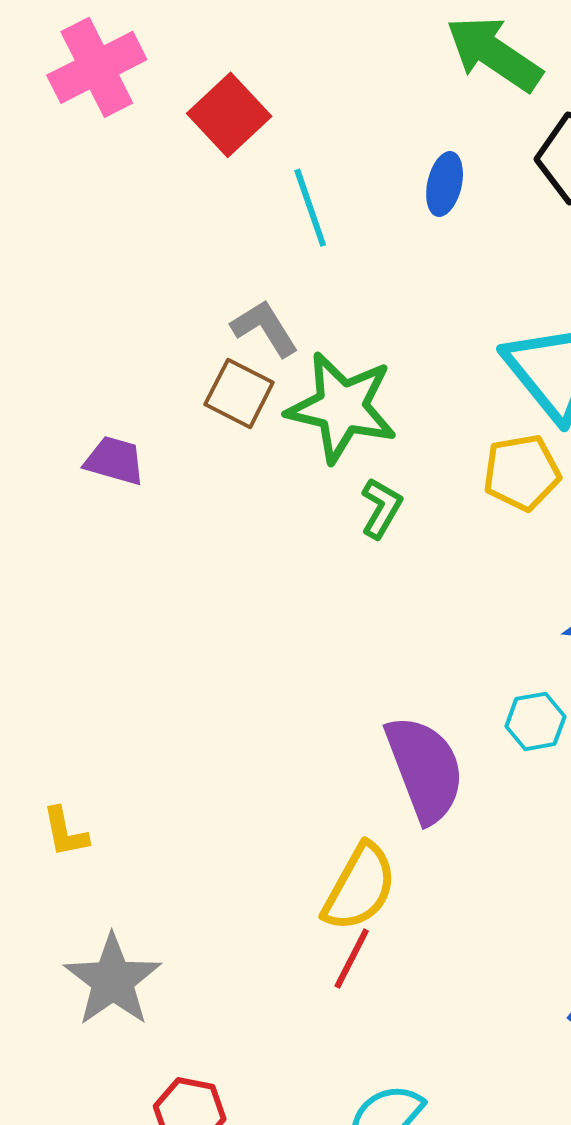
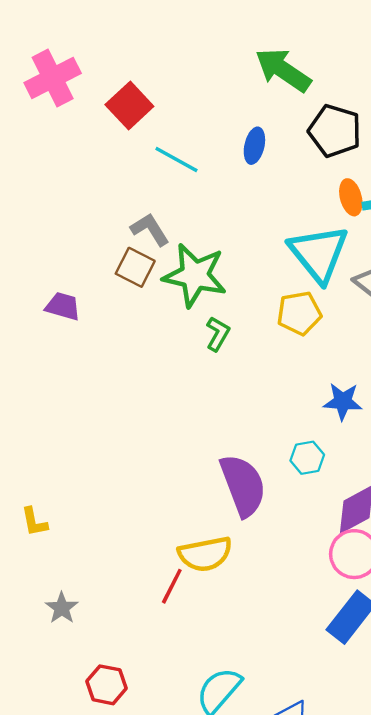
cyan line: (310, 208) -> (176, 159), turned -42
yellow semicircle: (360, 887) -> (205, 554), turned 50
red line: (352, 959) -> (172, 586), moved
gray star: (113, 980) -> (62, 608), size x0.6

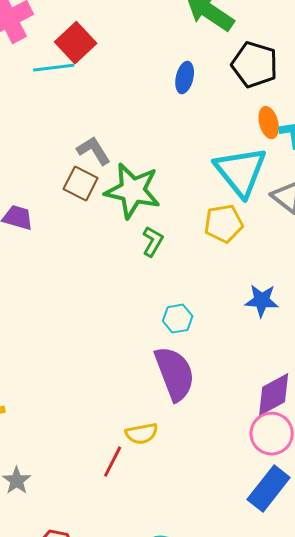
cyan line: (176, 159) -> (54, 68), moved, turned -36
cyan hexagon: (307, 458) -> (178, 319), moved
yellow semicircle: (205, 554) -> (142, 434), size x0.7

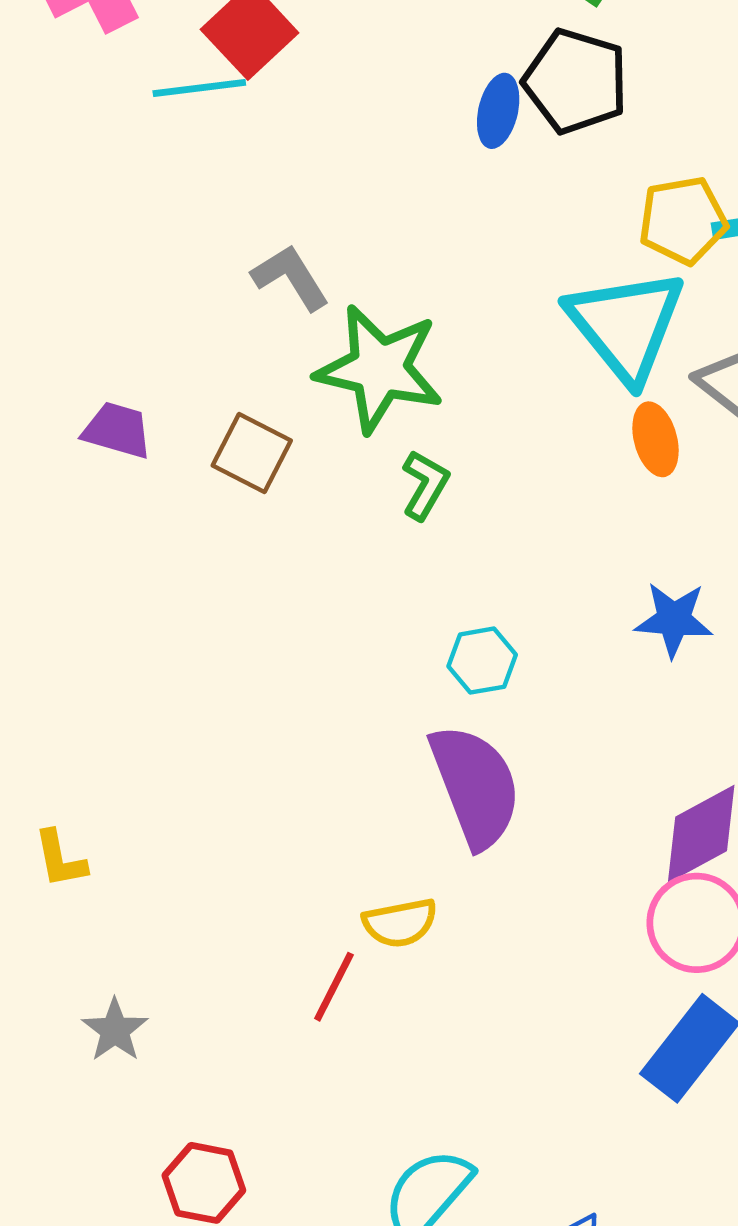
black pentagon: (255, 65) -> (576, 81), moved
orange ellipse: (269, 123) -> (656, 439), moved
brown square: (81, 184) -> (252, 453), moved
yellow pentagon: (224, 224) -> (683, 220), moved

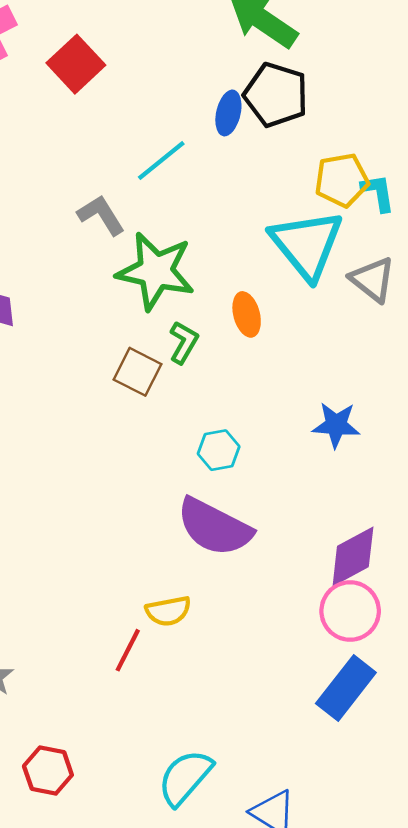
cyan line: (199, 88) -> (161, 161), moved, turned -32
orange ellipse: (656, 439) -> (247, 314), moved
brown square: (252, 453) -> (137, 372), moved
purple semicircle: (475, 786) -> (214, 527), turned 138

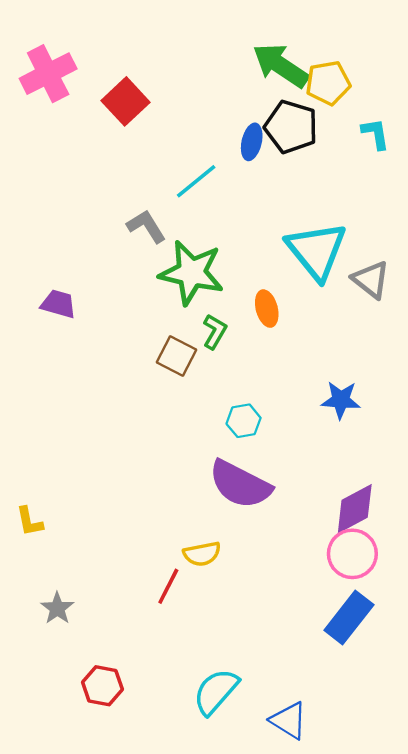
yellow pentagon: (342, 180) -> (328, 83), moved
cyan L-shape: (378, 193) -> (376, 134), moved

